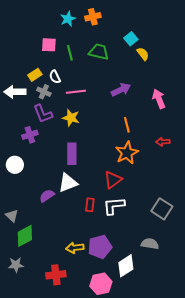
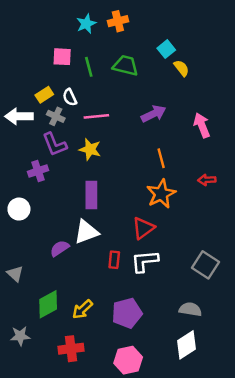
green diamond: (25, 236) -> (48, 304), moved
yellow arrow: (75, 248) -> (82, 309), moved, turned -36
white diamond: (126, 266) -> (187, 345), moved

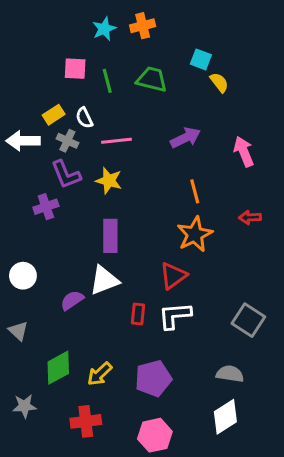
cyan square: (166, 49) -> (201, 59), turned -30
white circle: (19, 209) -> (23, 276), moved

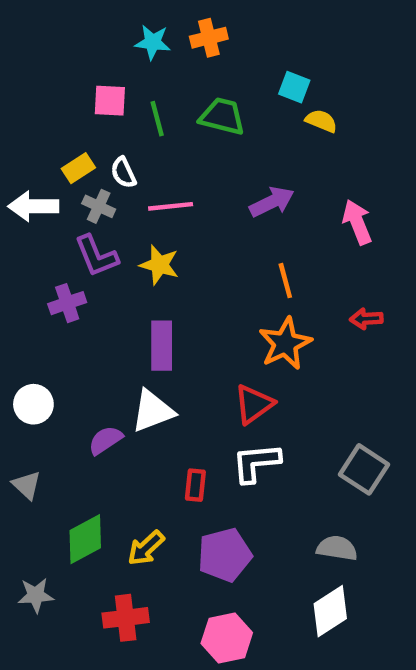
cyan star: (104, 29) -> (153, 42), turned 30
yellow semicircle: (219, 82) -> (321, 121), turned -30
red rectangle: (138, 314) -> (195, 485), moved

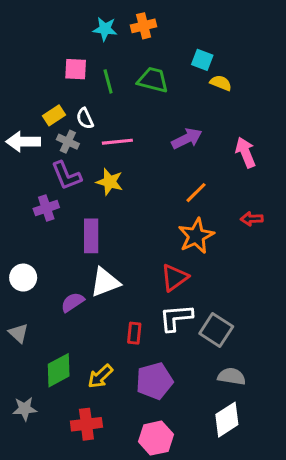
orange line: (285, 281) -> (196, 193), turned 60
purple rectangle: (162, 346) -> (91, 236), moved
gray square: (364, 469) -> (216, 330), moved

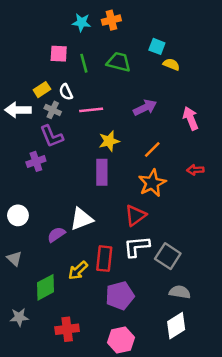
yellow star: (110, 182) -> (109, 141), moved, turned -30
purple rectangle: (91, 236) -> (102, 172), moved
red rectangle: (134, 333) -> (104, 259), size x1.5
yellow arrow: (100, 376) -> (78, 271), moved

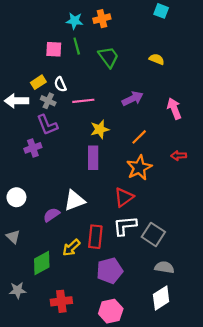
cyan square: (157, 46) -> (161, 11), moved
green trapezoid: (119, 62) -> (108, 57), turned 40
green line: (84, 63) -> (77, 46), moved

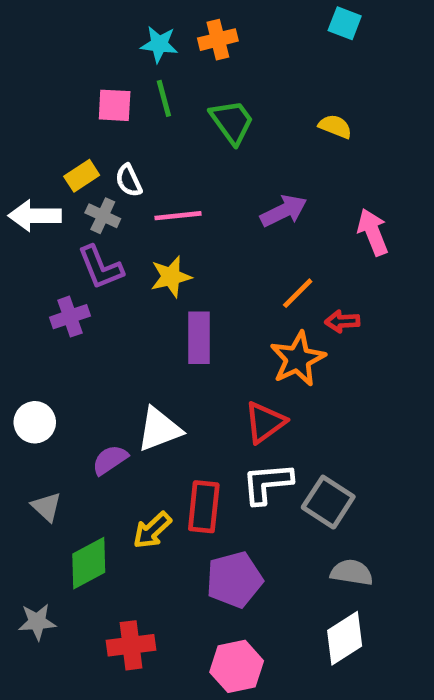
yellow star: (100, 129) -> (171, 277), moved
red arrow: (179, 156) -> (342, 321), moved
gray triangle: (13, 237) -> (46, 507), moved

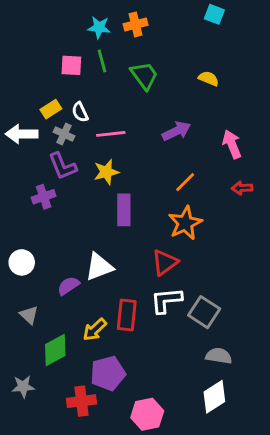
red arrow: (342, 321) -> (242, 188), moved
purple pentagon: (234, 580) -> (108, 373), moved

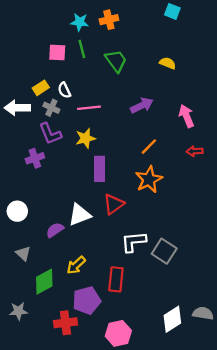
red triangle: (165, 262) -> (114, 204), moved
red rectangle: (127, 315) -> (116, 279), moved
gray semicircle: (219, 356) -> (203, 313), moved

